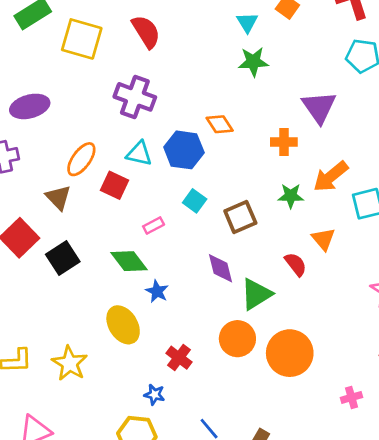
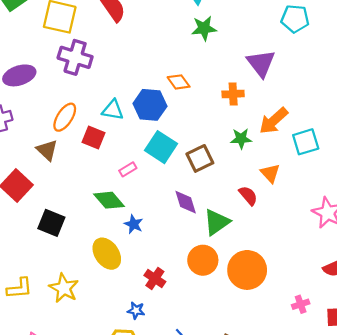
purple cross: (135, 97) -> (75, 57), moved
cyan square: (195, 201) -> (161, 147), size x1.6
black square: (63, 258) -> (51, 223), moved, turned -32

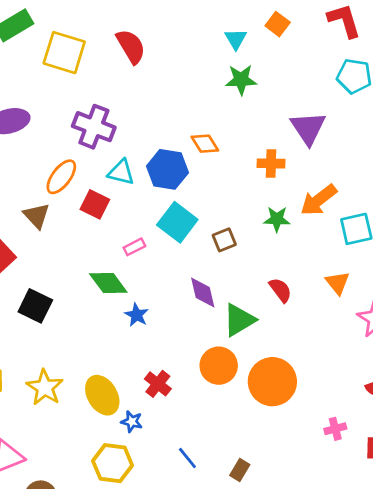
purple cross: (75, 57) -> (94, 127), moved
brown square: (200, 158) -> (224, 240), size x0.7
orange triangle: (270, 173) -> (337, 283), moved
yellow ellipse: (107, 254) -> (102, 395), moved

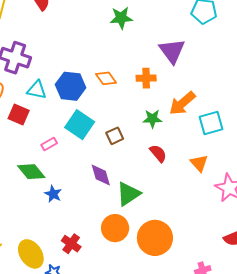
orange diamond: (205, 144) -> (106, 78), moved
red semicircle: (280, 290) -> (158, 153), moved

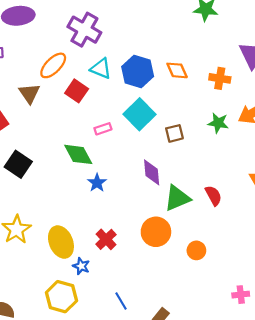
red semicircle: (158, 153) -> (213, 196), moved
orange circle: (155, 238) -> (196, 250), size x0.5

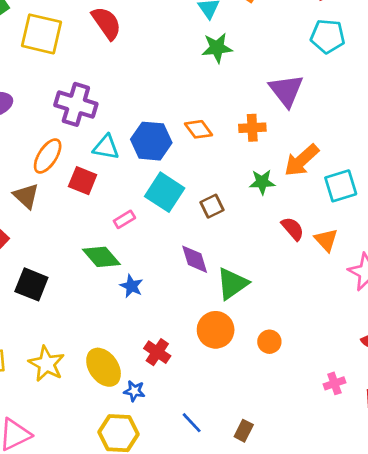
red semicircle: (213, 196) -> (293, 229), moved

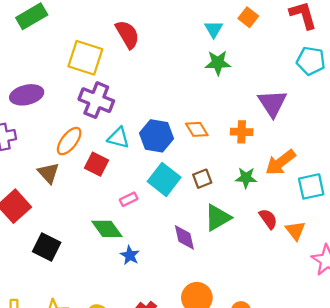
yellow square: (42, 34) -> (85, 58), moved
brown square: (212, 206) -> (202, 179), moved
green triangle: (232, 284) -> (218, 218), moved

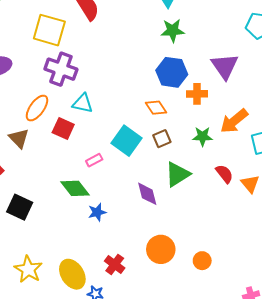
orange diamond: (197, 129) -> (156, 108), moved
blue hexagon: (156, 136) -> (172, 72), moved
blue star: (130, 255) -> (97, 212), turned 30

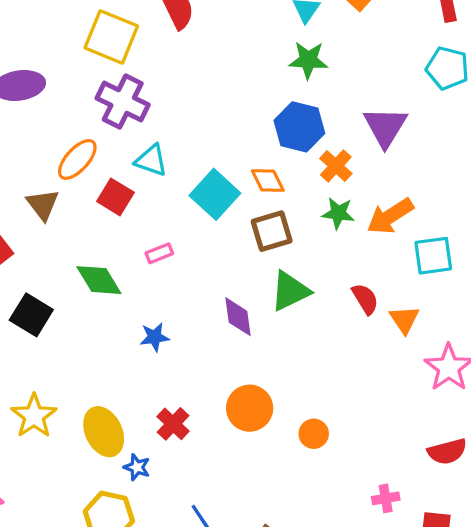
orange cross: (197, 94) -> (336, 166), turned 36
green star: (202, 136) -> (338, 213), moved
brown square: (162, 139) -> (272, 231), size x1.4
cyan square: (127, 141) -> (215, 194), moved
green diamond: (75, 188) -> (99, 280), moved

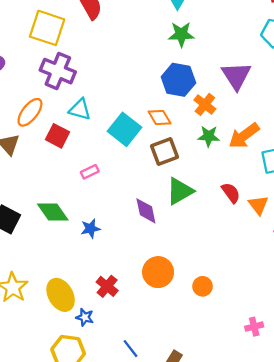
green diamond: (99, 280) -> (53, 212), moved

